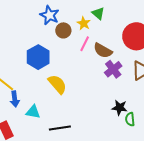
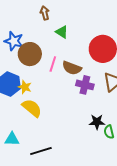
yellow star: (84, 23) -> (25, 87), moved
brown circle: (63, 30) -> (30, 54), size x1.5
purple cross: (113, 69) -> (85, 85), turned -30

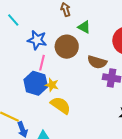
brown circle: (30, 54) -> (67, 47), moved
pink line: (53, 64) -> (42, 63), moved

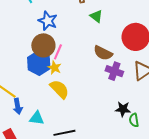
brown circle: (67, 47) -> (43, 45), moved
pink line: (42, 63) -> (58, 52), moved

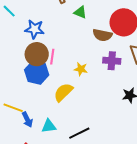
brown semicircle: (103, 53) -> (102, 35), moved
yellow star: (54, 68) -> (81, 69), moved
yellow semicircle: (59, 89) -> (63, 92), turned -75

